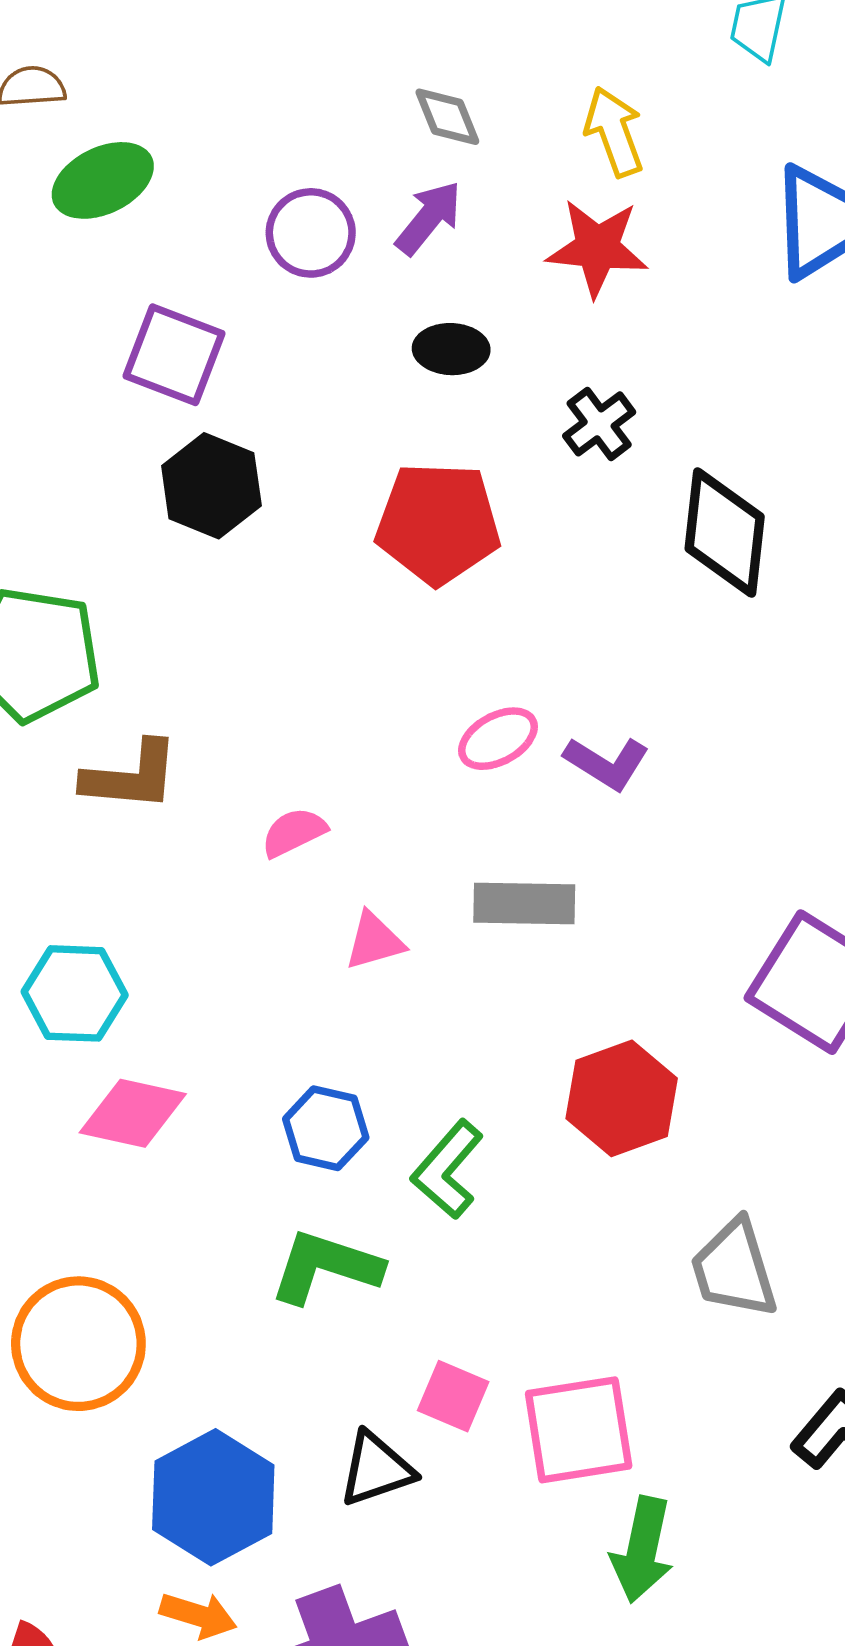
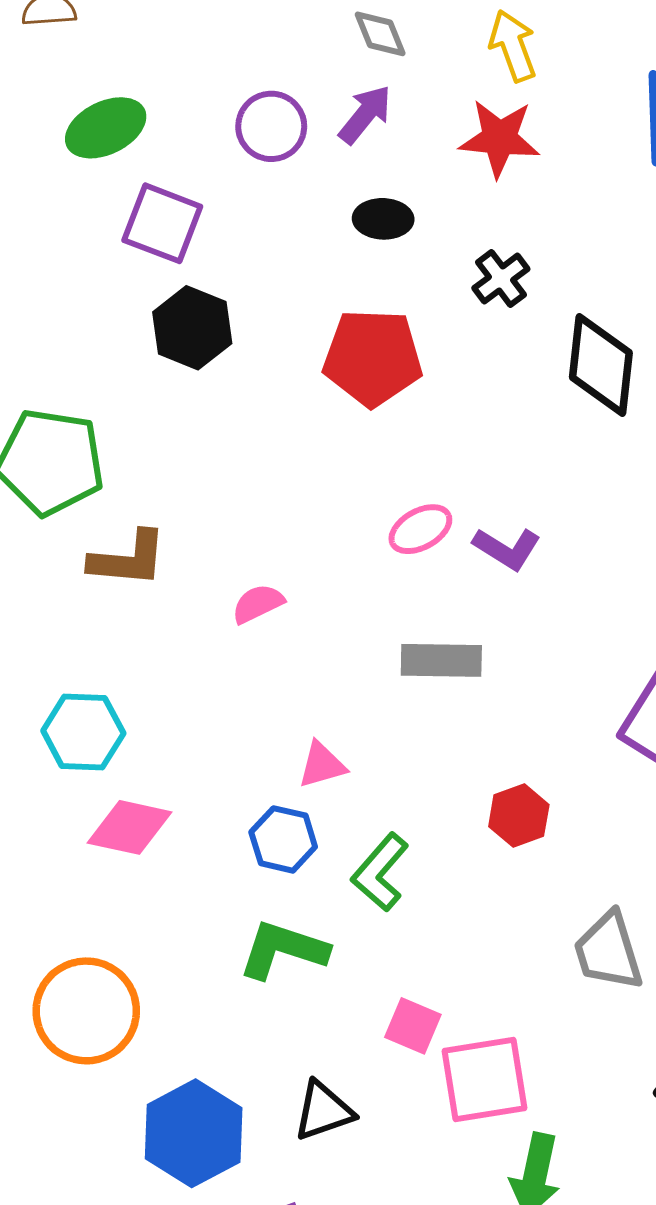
green ellipse: (103, 180) -> (106, 128), moved
pink triangle: (374, 941) -> (322, 765), moved
red hexagon: (622, 1098) -> (519, 816), size x0.7
pink square: (453, 1396) -> (413, 1026), moved

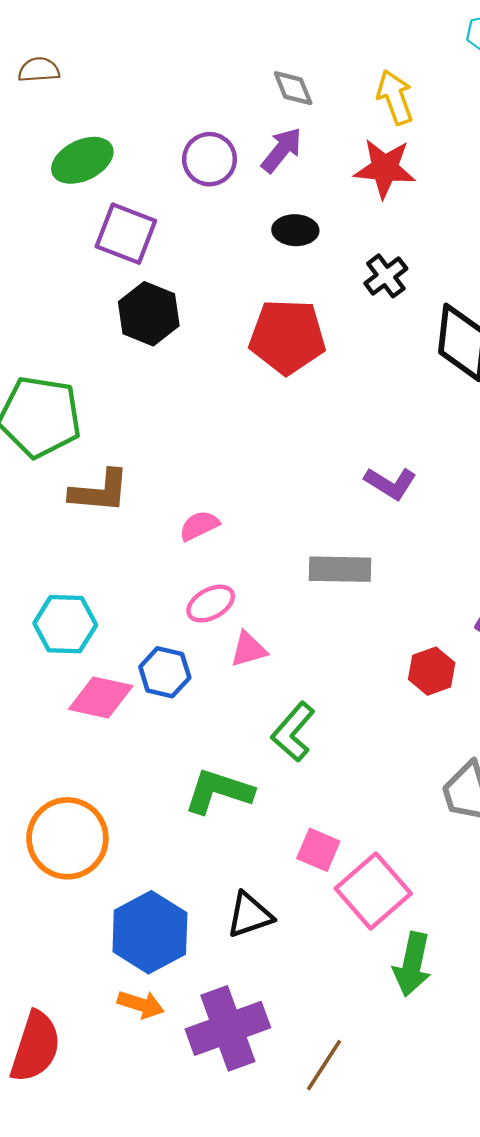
pink ellipse: (420, 529) -> (211, 604), moved
red hexagon: (519, 816) -> (432, 671), moved
blue hexagon: (283, 839) -> (165, 672), moved
pink square: (485, 1080) -> (373, 891), turned -32

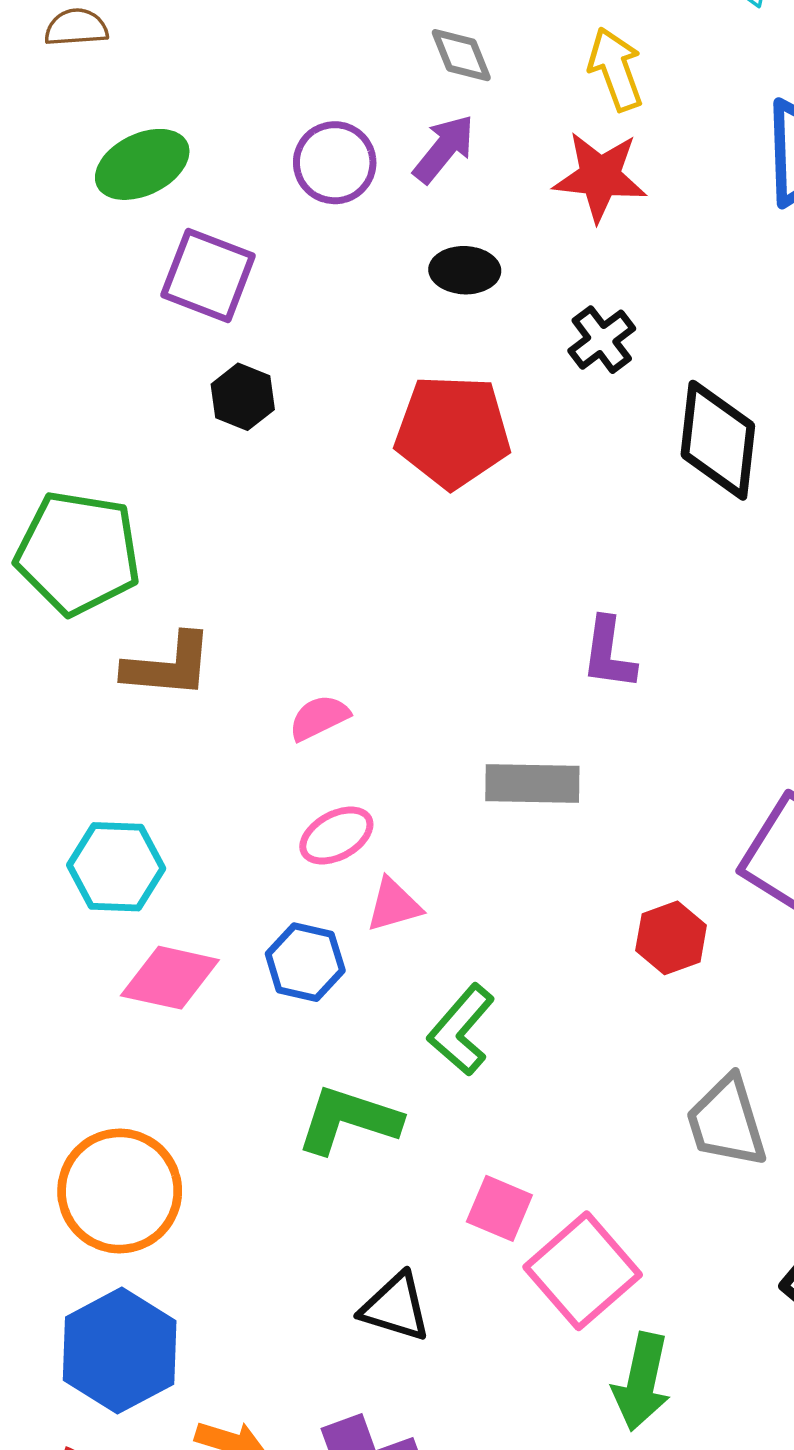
black hexagon: (149, 314) -> (243, 397), size x0.7
purple L-shape: (390, 483) -> (609, 653), turned 66
blue hexagon: (165, 672) -> (305, 962), moved
black triangle: (250, 915) -> (395, 1307), turned 36
blue hexagon: (150, 932) -> (120, 1351), moved

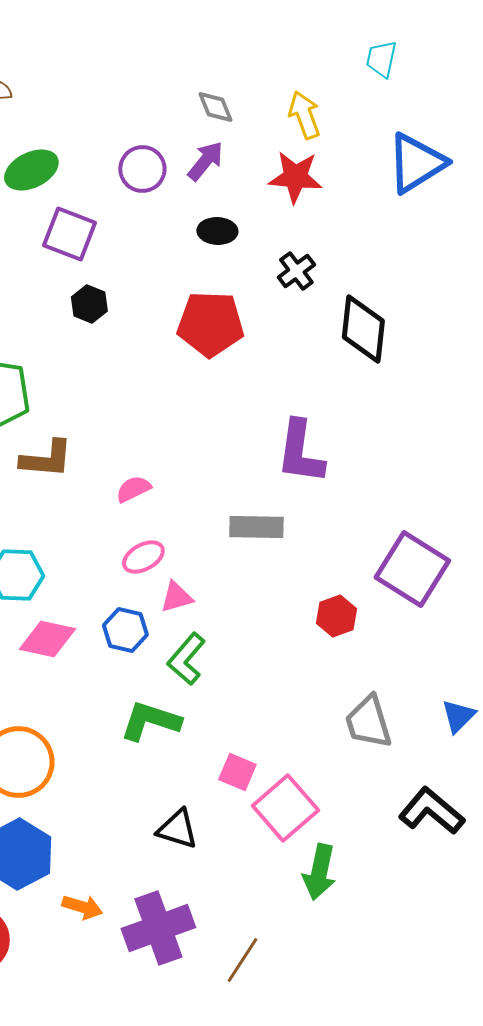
purple L-shape: (609, 653) -> (300, 452), size x1.5
green L-shape: (461, 1030) -> (186, 659), moved

